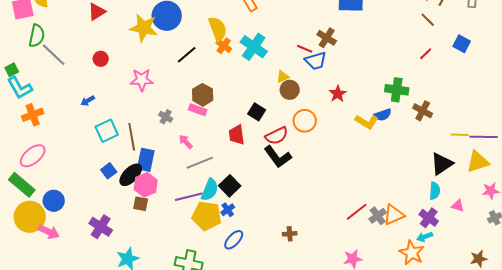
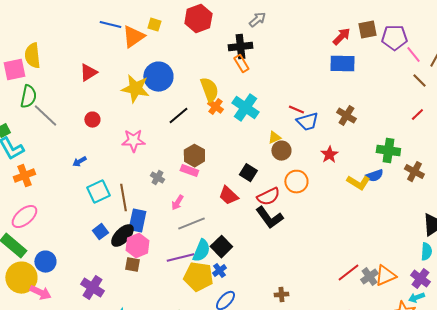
brown cross: (327, 38) -> (346, 116), moved
red trapezoid: (237, 135) -> (228, 196), turned -40
pink arrow: (186, 142) -> (177, 203), turned -105

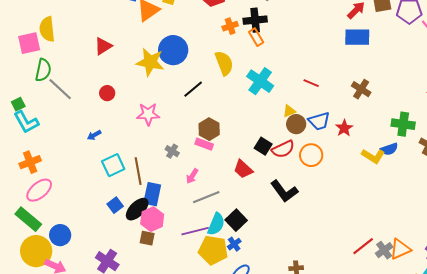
orange cross: (215, 107) -> (230, 26), moved, turned 35
blue trapezoid: (307, 122) -> (319, 121), moved
orange cross: (24, 176) -> (30, 162), moved
red semicircle: (268, 197) -> (283, 149), moved

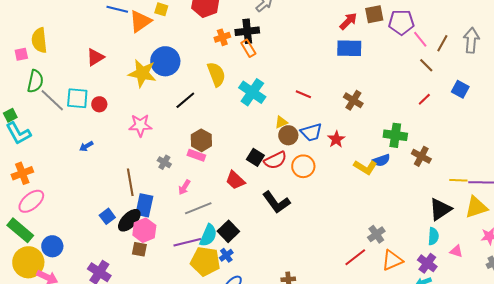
pink square: (29, 43) -> (21, 54), size x0.6
cyan square: (113, 165) -> (77, 98), moved, turned 30
gray cross: (384, 250) -> (376, 234), moved

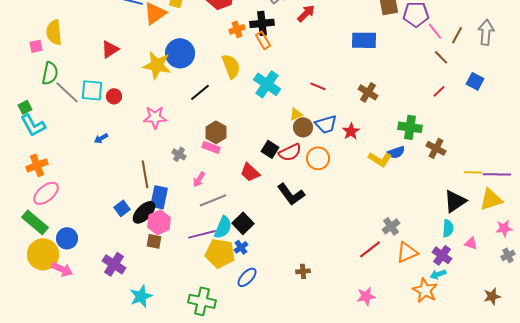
red arrow: (348, 21) -> (306, 13), moved

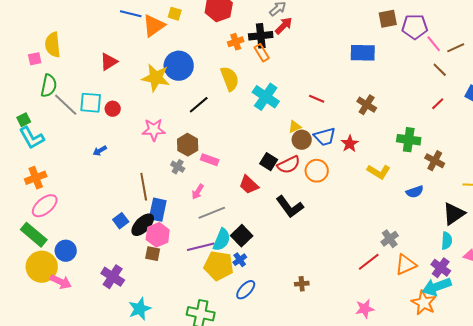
red arrow: (306, 13) -> (284, 26), moved
brown line: (457, 35) -> (456, 48), turned 36
brown hexagon: (216, 132) -> (188, 145), moved
blue semicircle: (396, 152) -> (415, 192), moved
cyan arrow: (438, 274) -> (437, 287), size x1.8

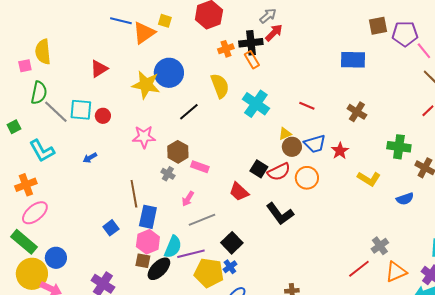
cyan L-shape: (32, 138) -> (42, 151), moved
black ellipse: (143, 225) -> (159, 269), moved
cyan semicircle: (222, 240) -> (173, 247), moved

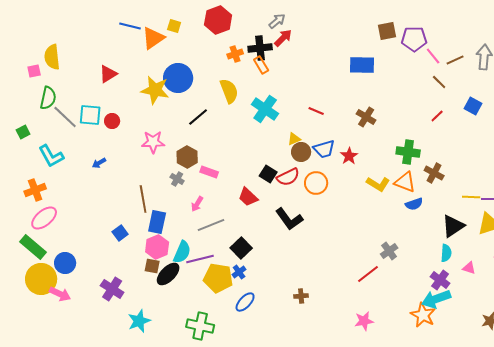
orange triangle: (396, 272) -> (405, 182), moved, turned 45

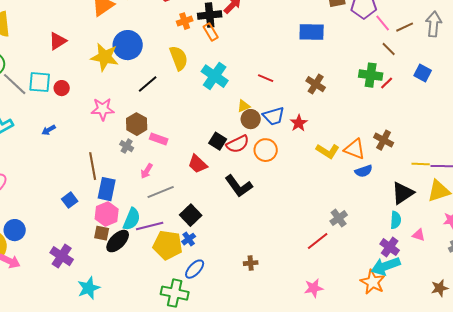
green cross: (408, 152) -> (371, 75), moved
green cross: (200, 326) -> (175, 293), moved

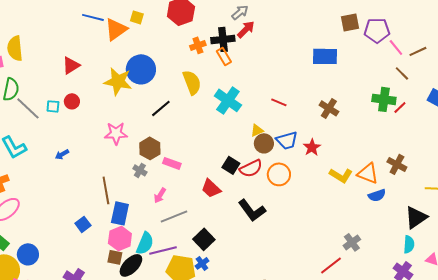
cyan square: (40, 82) -> (53, 106), size x0.6
red circle: (62, 88) -> (72, 101), moved

